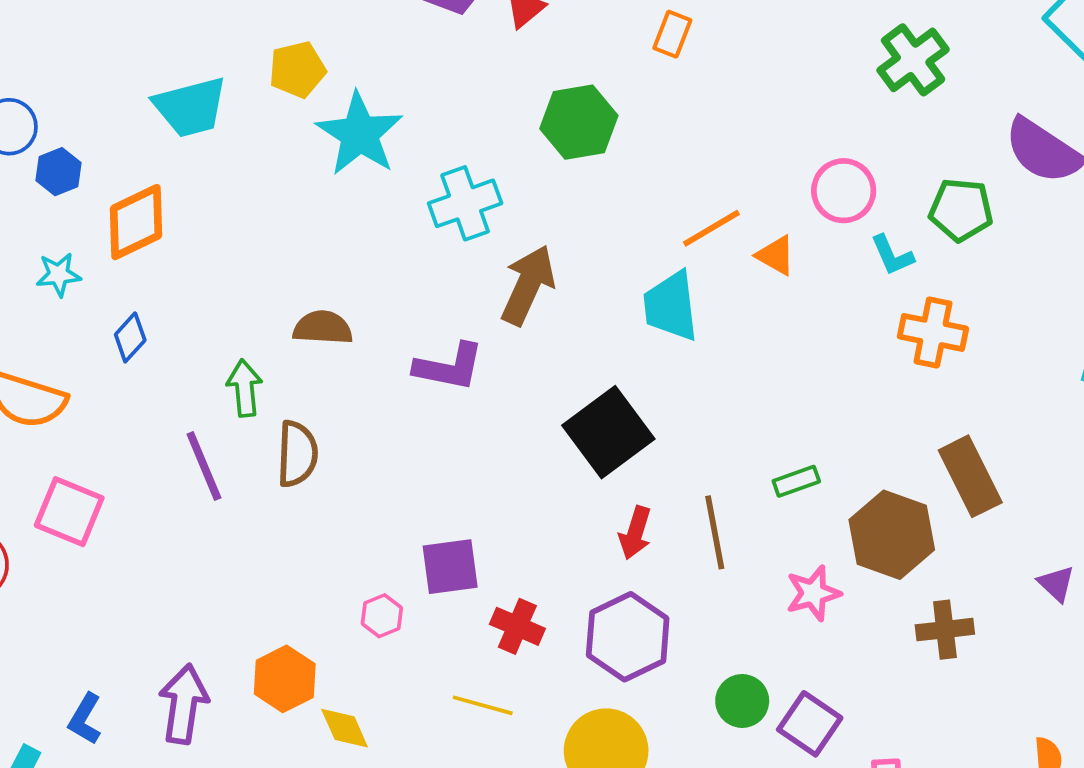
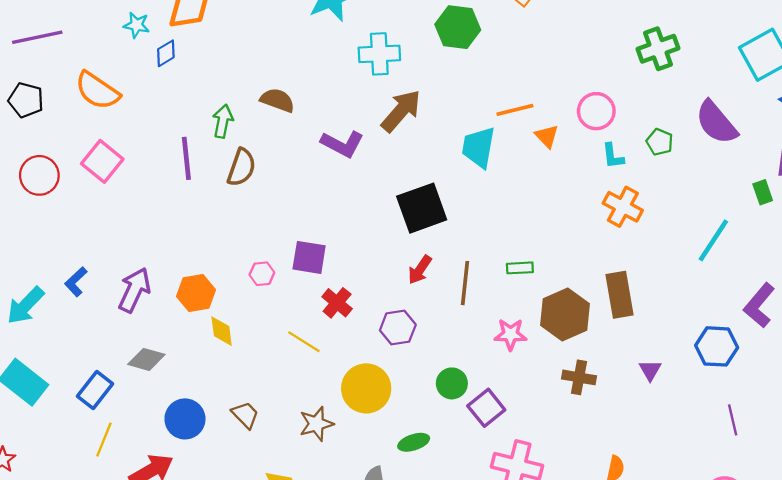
green pentagon: (961, 210) -> (660, 142), size x0.7
blue diamond: (130, 337) -> (166, 53), moved
purple hexagon: (628, 637) -> (398, 327), size x0.7

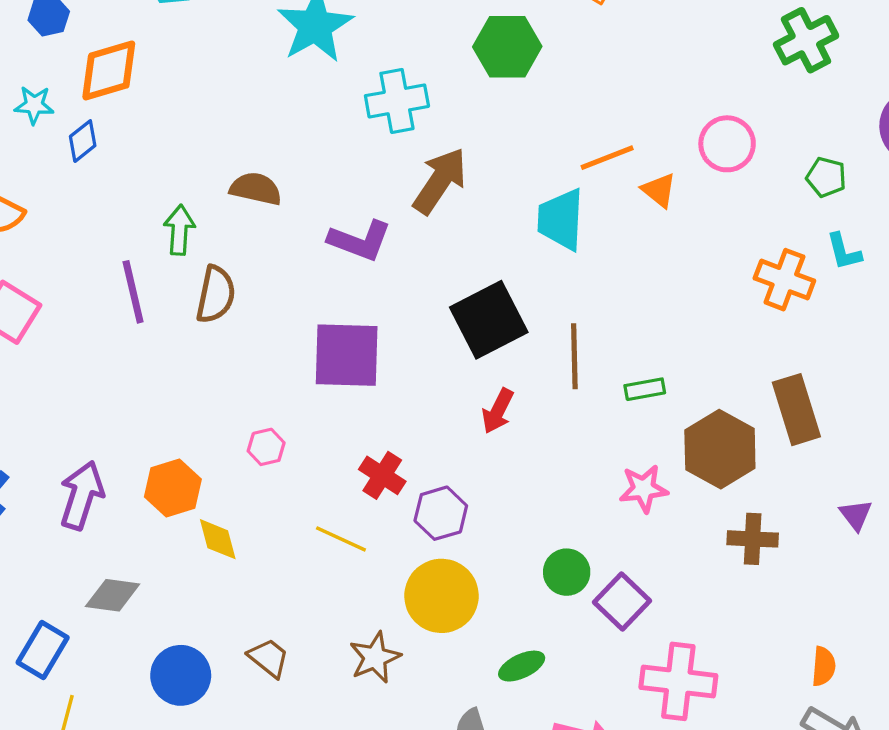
cyan L-shape: (613, 156) -> (844, 252), moved
purple square: (309, 257) -> (347, 355), moved, size x1.4
brown line: (465, 283) -> (574, 356), moved
purple hexagon: (398, 327) -> (441, 513), moved

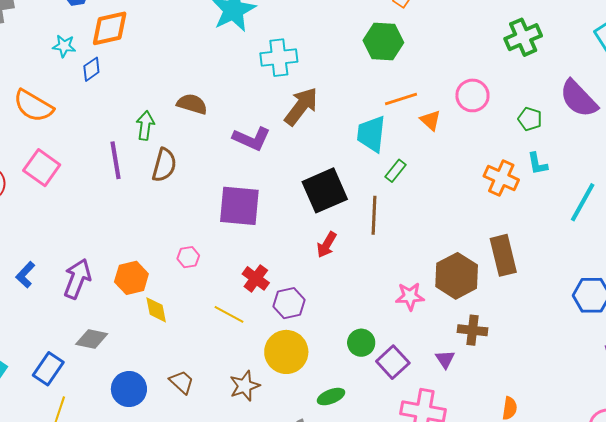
green hexagon: (507, 47) -> (383, 41), moved
green rectangle: (645, 389) -> (395, 171), moved, turned -45
purple triangle: (856, 515) -> (445, 359), moved

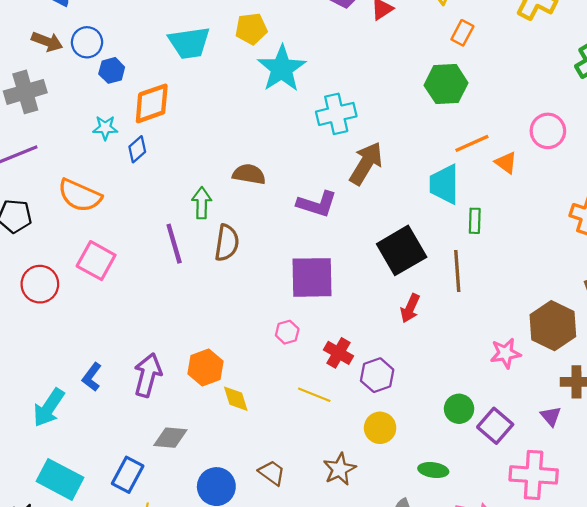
green rectangle: (395, 171) -> (475, 221), turned -30
pink hexagon: (188, 257) -> (287, 332), moved
yellow circle: (286, 352) -> (380, 428), size x0.7
green ellipse: (331, 397) -> (433, 470), turned 36

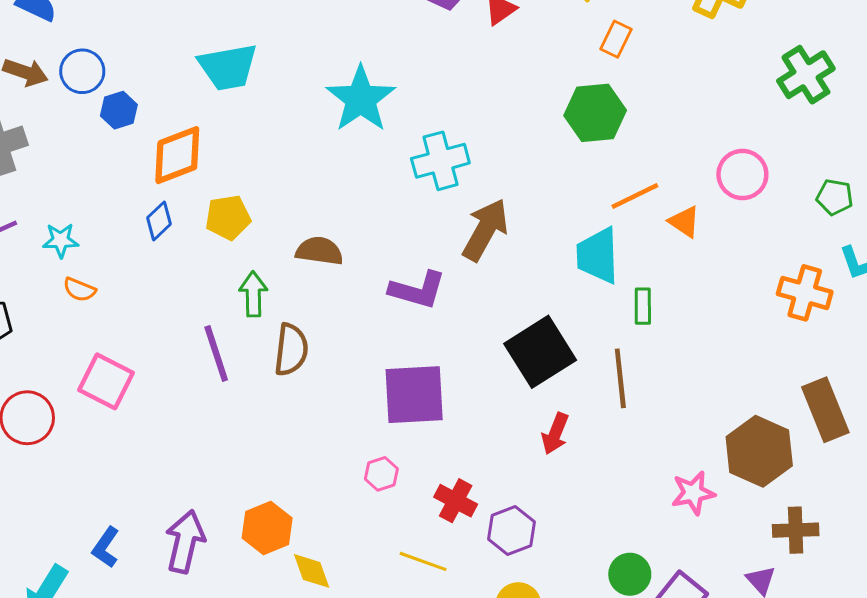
yellow pentagon: (251, 29) -> (228, 218), moved
cyan star: (105, 128) -> (61, 240), moved
orange semicircle: (80, 195) -> (79, 290), size x0.5

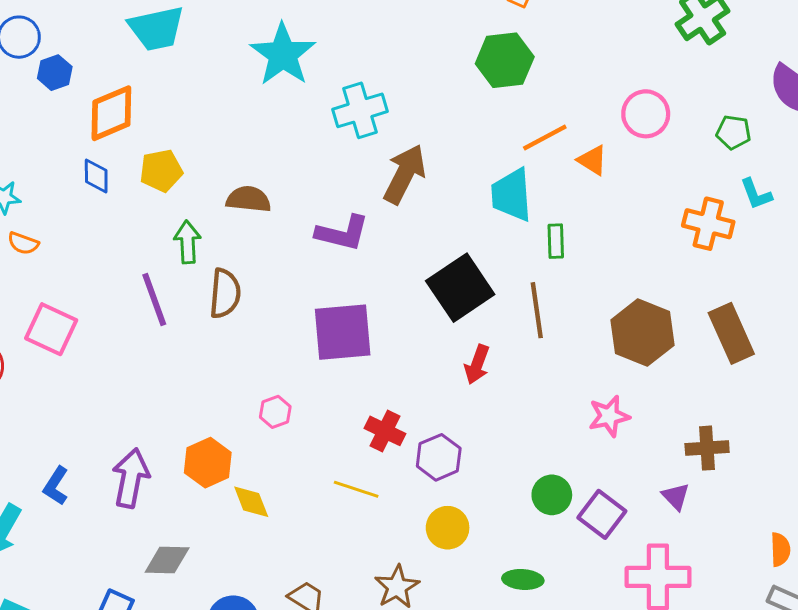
blue diamond: (159, 221) -> (96, 176), turned -45
brown hexagon: (759, 451) -> (642, 333), moved
pink hexagon: (381, 474) -> (275, 412), moved

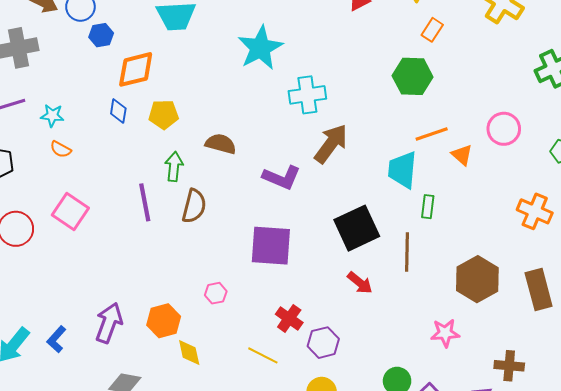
red arrow: (477, 364) -> (360, 283), turned -80
blue L-shape: (56, 486) -> (56, 339), moved

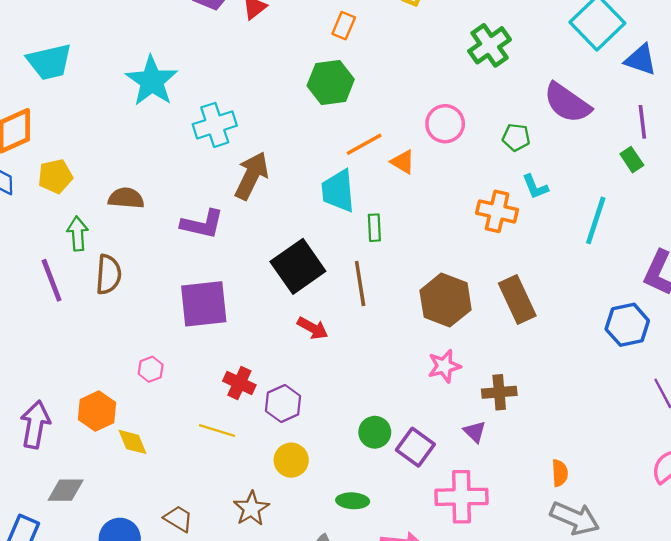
pink star: (445, 333) -> (444, 366), moved

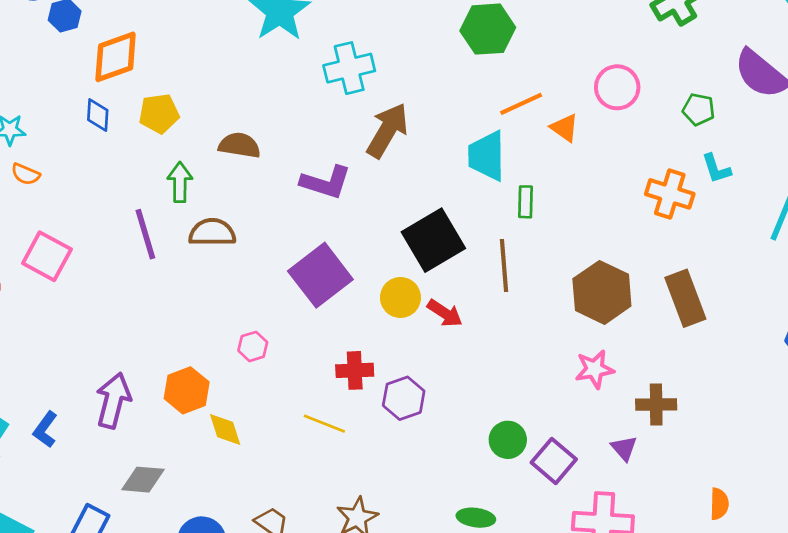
brown semicircle: (108, 274) -> (212, 232), turned -99
purple square: (204, 304) -> (320, 275), turned -36
red cross: (239, 383) -> (355, 370), turned -32
yellow circle: (291, 460) -> (400, 297), moved

